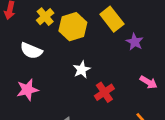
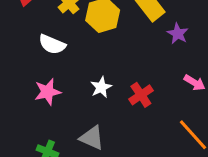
white star: (82, 70) -> (101, 87), moved

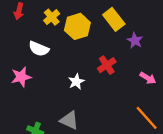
pink star: (47, 92) -> (21, 77), moved
red cross: (141, 95) -> (107, 65), moved

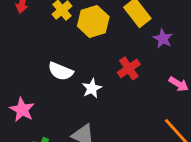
white semicircle: (39, 49) -> (61, 71), moved
pink star: (21, 77) -> (22, 110), moved, turned -30

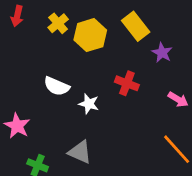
red cross: (129, 68) -> (127, 83), turned -35
white star: (92, 88) -> (89, 104), turned -30

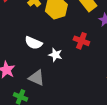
gray triangle: (80, 152) -> (36, 78), moved

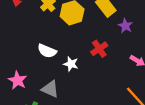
red cross: (81, 41) -> (99, 49), turned 35

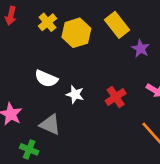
red cross: (99, 49) -> (116, 97), moved

